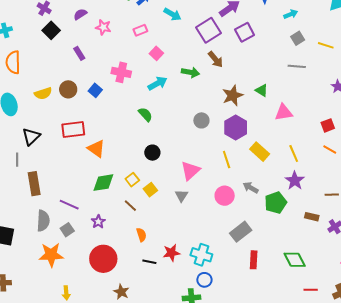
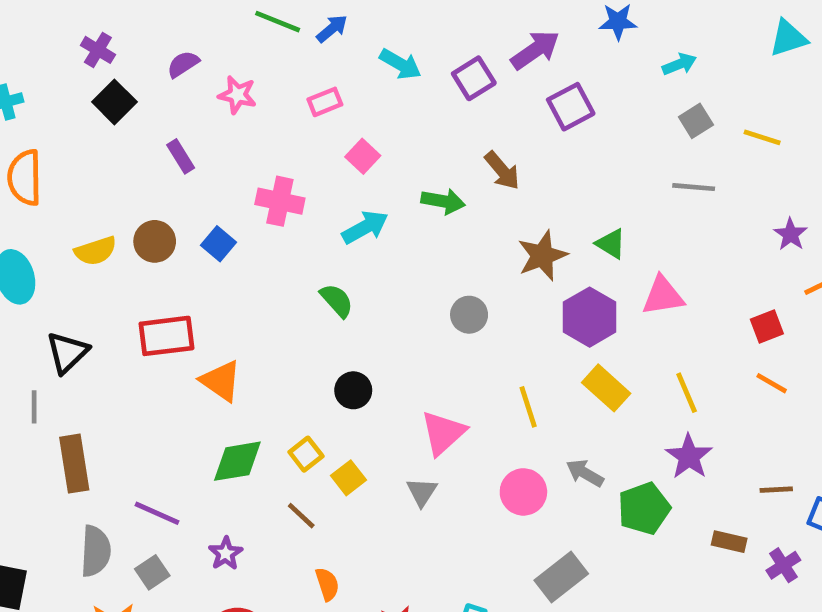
purple square: (208, 30) -> (474, 78), moved, size x0.7
purple hexagon: (236, 127) -> (590, 317), moved

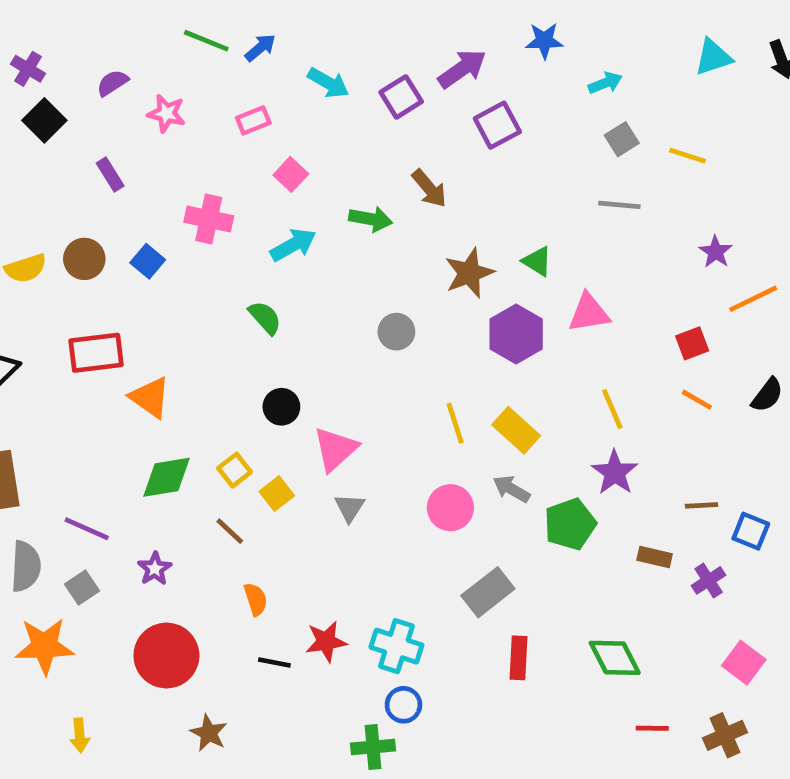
yellow rectangle: (606, 388) -> (516, 430), moved
pink triangle: (443, 433) -> (335, 449), moved

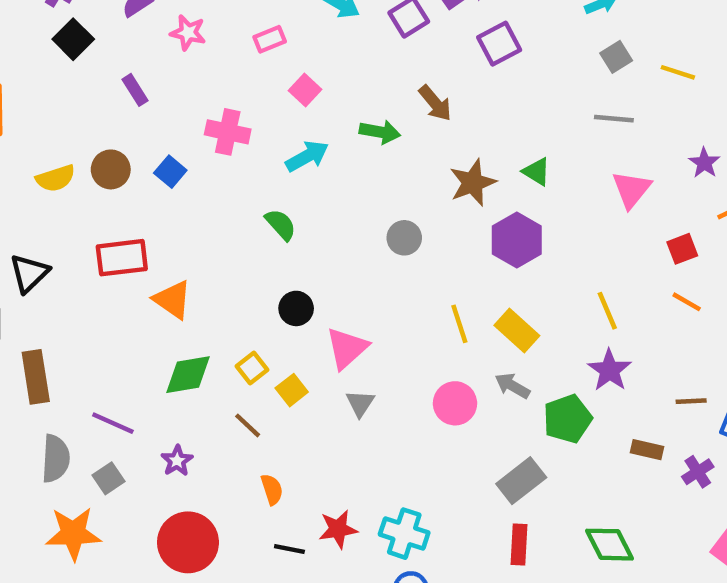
pink triangle: (589, 313) -> (632, 189), moved, turned -42
gray rectangle: (488, 592) -> (521, 481), moved

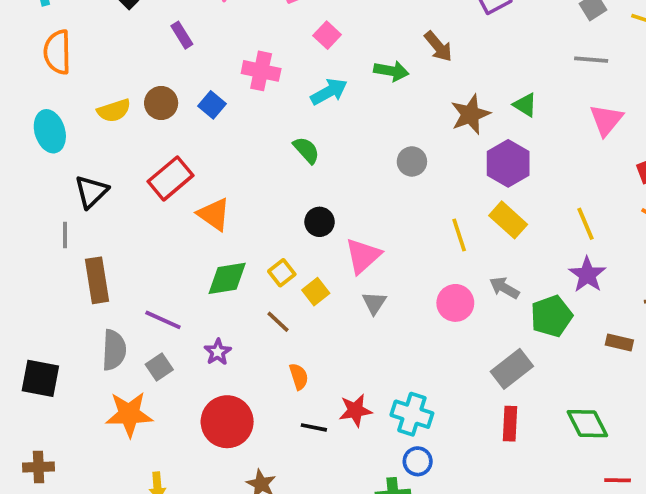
red rectangle: (122, 258) -> (171, 178), turned -33
yellow rectangle: (517, 331) -> (508, 220), moved

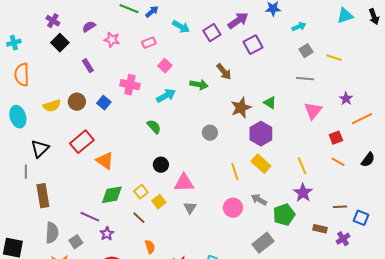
pink triangle: (363, 256) -> (184, 183), turned 40
purple line: (163, 320) -> (90, 217), moved

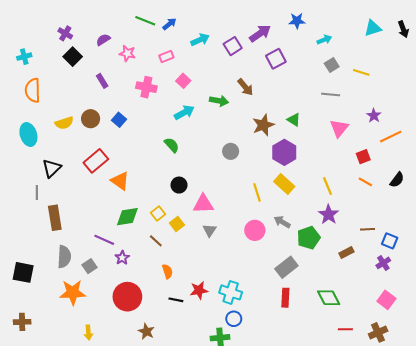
cyan arrow: (181, 27) -> (200, 40), turned -54
pink cross: (130, 85) -> (146, 87), moved
brown rectangle: (320, 229) -> (346, 252), turned -40
purple cross: (343, 239) -> (383, 263), moved

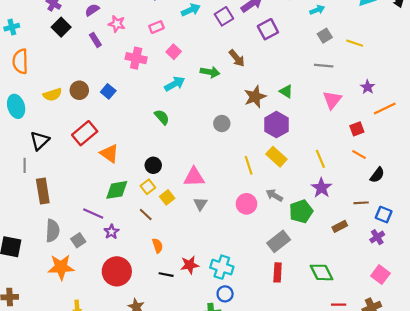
purple rectangle: (102, 81) -> (95, 40), moved
black semicircle: (397, 180) -> (377, 175), moved
black circle: (179, 185) -> (153, 165), moved

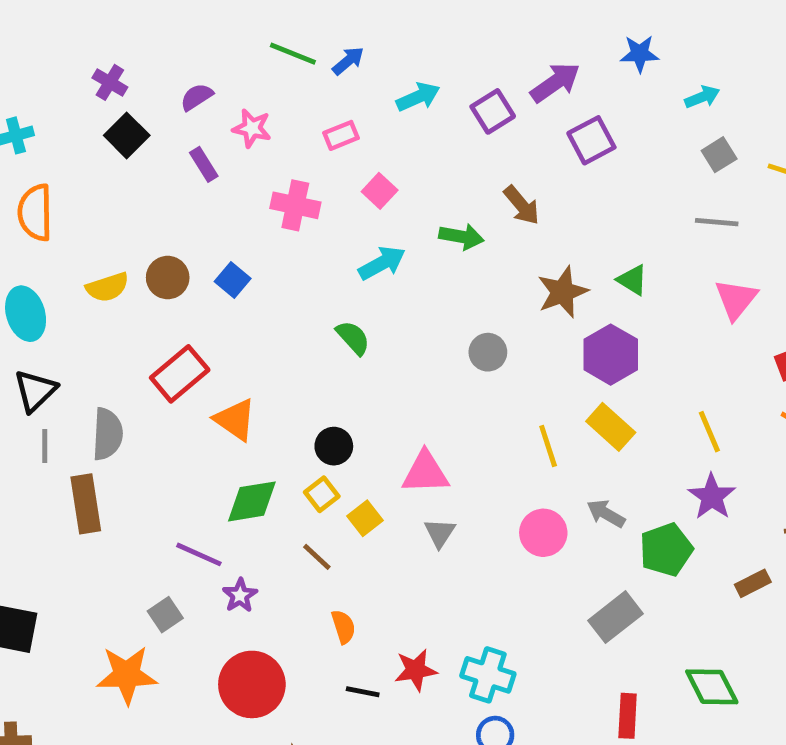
black triangle: (40, 141) -> (35, 391), moved
gray semicircle: (53, 231) -> (107, 434), moved
red rectangle: (278, 272) -> (628, 716), moved

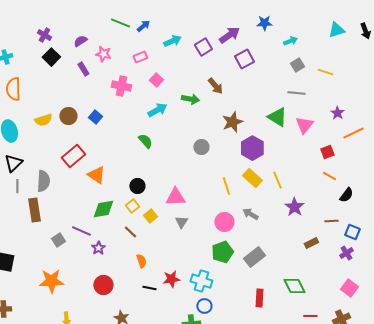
green triangle: (632, 280) -> (277, 117), moved, size x1.5
yellow line: (709, 432) -> (277, 180), moved
green pentagon: (666, 550) -> (222, 252), moved
gray square: (165, 615) -> (58, 240), moved
red circle: (252, 684) -> (103, 285), size x0.7

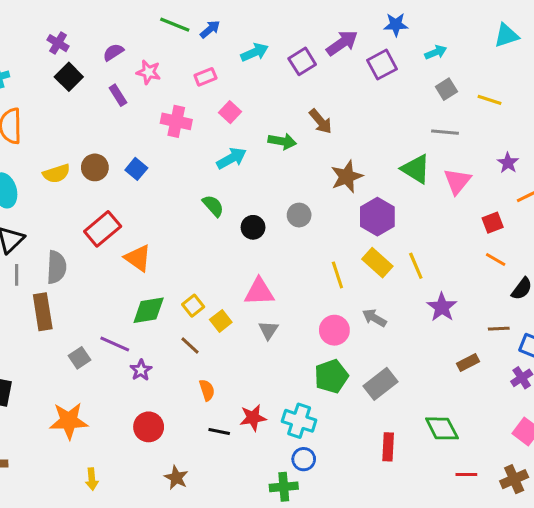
purple square: (244, 59) -> (382, 65), moved
black circle: (137, 186) -> (253, 227), moved

